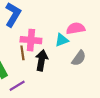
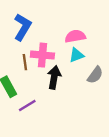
pink semicircle: (76, 28) -> (75, 36), moved
brown line: (22, 53) -> (25, 62), moved

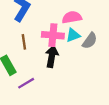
pink cross: (42, 55) -> (53, 35), moved
gray semicircle: (95, 75) -> (90, 41), moved

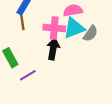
cyan triangle: (73, 35) -> (74, 28), size x1.5
brown line: (24, 42) -> (22, 23), moved

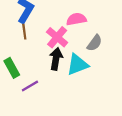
pink cross: (54, 28) -> (57, 37), turned 35
cyan triangle: (74, 28) -> (78, 64), moved

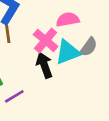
black arrow: (56, 59) -> (44, 65), turned -30
cyan triangle: (78, 64) -> (68, 52), moved

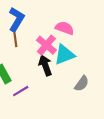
pink semicircle: (68, 20) -> (65, 28), turned 30
gray semicircle: (89, 47) -> (82, 84), moved

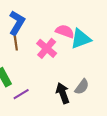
cyan triangle: (65, 55) -> (81, 39), moved
black arrow: (45, 65) -> (63, 93), moved

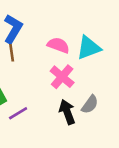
pink semicircle: (65, 31) -> (58, 45), moved
pink cross: (47, 48) -> (62, 77), moved

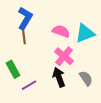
gray semicircle: (90, 104) -> (86, 78), turned -70
black arrow: (67, 112) -> (59, 77), moved

